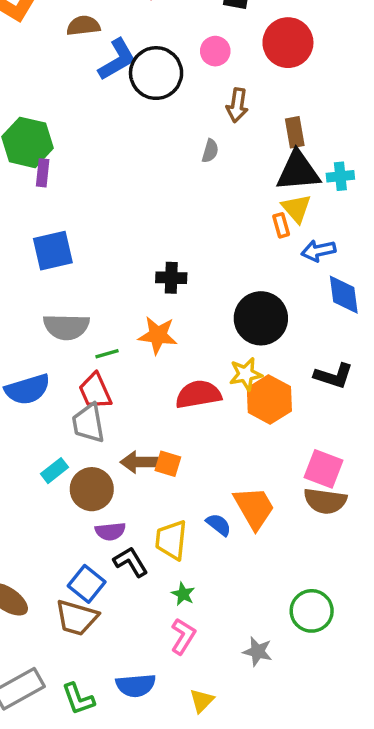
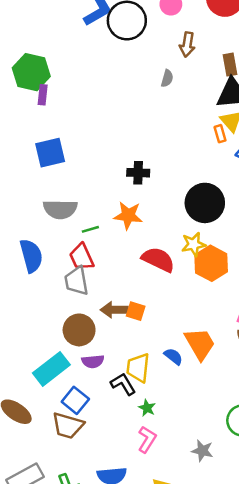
blue semicircle: (27, 389) -> (31, 256), turned -88
red semicircle: (198, 394) -> (158, 260), turned 36
cyan rectangle: (55, 471) -> (51, 369), moved, size x1.8
black L-shape: (131, 562) -> (123, 384), moved

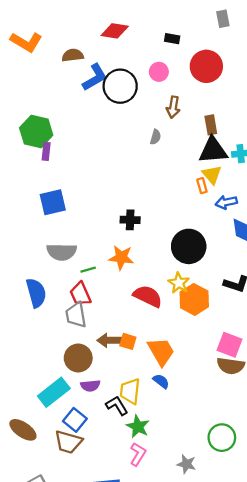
yellow star: (194, 244) -> (179, 283), turned -30
orange trapezoid: (200, 344) -> (161, 351), moved
green star: (147, 408) -> (138, 427), size x1.5

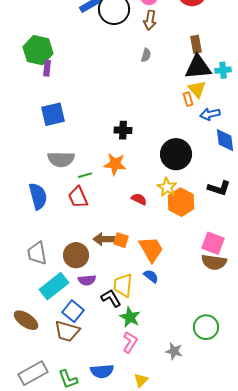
brown arrow: (173, 107) -> (150, 20), moved
red semicircle: (148, 296) -> (139, 199), size x0.6
gray trapezoid: (76, 315) -> (37, 253), moved

